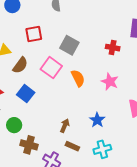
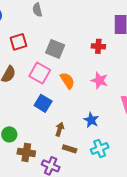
blue square: (26, 94) -> (43, 103), moved

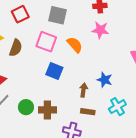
pink star: (99, 80) -> (100, 30), moved
brown arrow: (60, 129) -> (84, 90), moved
brown cross: (26, 152) -> (47, 110), moved

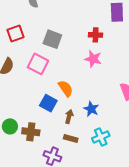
orange semicircle: (75, 45) -> (66, 88), moved
blue square: (54, 71) -> (48, 103), moved

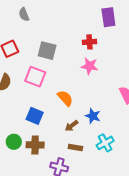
blue square: (48, 103) -> (35, 116), moved
brown arrow: (69, 116) -> (72, 126), turned -136

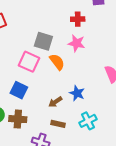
gray square: (47, 51) -> (43, 41), moved
pink square: (35, 77) -> (29, 62), moved
orange semicircle: (65, 98) -> (57, 62), moved

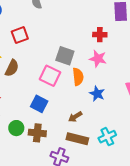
orange semicircle: (57, 62) -> (78, 77), turned 30
blue star: (77, 93) -> (97, 94), moved
brown rectangle: (58, 124) -> (77, 139), size x1.5

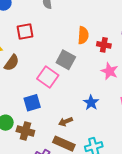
pink star: (98, 59) -> (110, 71), moved
orange semicircle: (78, 77) -> (83, 35), moved
blue square: (39, 104) -> (32, 103), turned 36

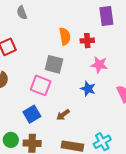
blue star: (91, 103) -> (88, 89), moved
brown arrow: (66, 122) -> (63, 115), moved

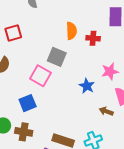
pink star: (99, 65) -> (110, 71), moved, turned -30
brown arrow: (63, 115) -> (106, 111), moved, turned 48

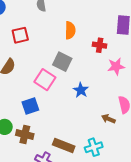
orange semicircle: (71, 31) -> (70, 30), moved
pink star: (110, 71) -> (116, 66), moved
blue star: (87, 86) -> (81, 90), moved

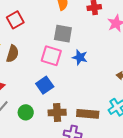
blue star: (81, 90) -> (80, 57), moved
brown cross: (25, 134) -> (57, 113), moved

